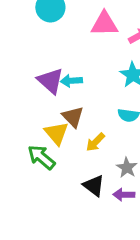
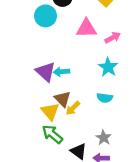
yellow arrow: (95, 142) -> (73, 108), moved
green arrow: (41, 157) -> (52, 134), moved

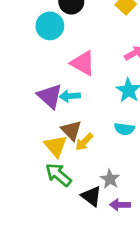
pink triangle: (86, 28) -> (83, 63), moved, turned 30
gray star: (104, 138) -> (110, 179), moved

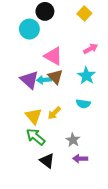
brown triangle: (71, 130) -> (55, 77), moved
black triangle: (91, 196) -> (47, 161), moved

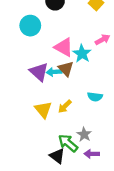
cyan circle: (29, 29) -> (30, 26), moved
cyan star: (86, 76) -> (82, 54), moved
green arrow: (36, 137) -> (68, 143), moved

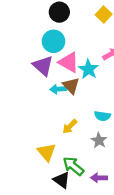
cyan circle: (30, 26) -> (54, 41), moved
purple triangle: (39, 72) -> (43, 66), moved
yellow triangle: (43, 110) -> (47, 152), moved
gray star: (84, 134) -> (99, 140), moved

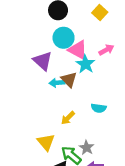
cyan circle: (54, 41) -> (64, 38), moved
pink triangle: (69, 62) -> (78, 50), moved
gray star: (99, 140) -> (87, 148), moved

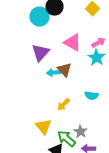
cyan circle: (64, 38) -> (40, 17), moved
purple triangle: (43, 61) -> (40, 53), turned 30
cyan star: (85, 64) -> (96, 58), moved

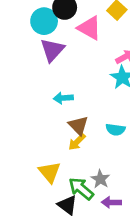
pink triangle: (72, 43) -> (89, 28), moved
purple triangle: (40, 53) -> (52, 50), moved
brown triangle: (64, 70) -> (78, 125), moved

